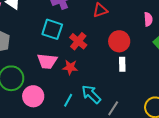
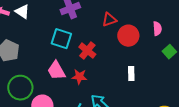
red circle: (119, 41) -> (128, 36), moved
pink trapezoid: (47, 61) -> (56, 71), turned 55

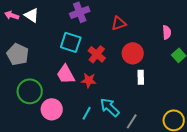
red circle: (128, 36) -> (133, 53), moved

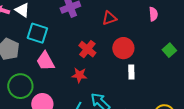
pink semicircle: (167, 32) -> (153, 14), moved
cyan square: (71, 42) -> (37, 33), moved
pink trapezoid: (66, 74) -> (45, 61), moved

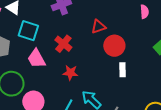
red triangle: (109, 18) -> (98, 27), moved
red cross: (87, 49) -> (63, 44), moved

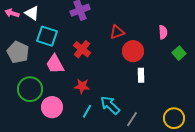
pink semicircle: (144, 12) -> (163, 32), moved
red star: (70, 73) -> (82, 86), moved

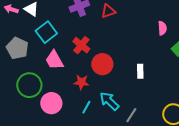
red triangle: (117, 32) -> (108, 11), moved
cyan square: (47, 36) -> (46, 32), turned 35
red circle: (133, 51) -> (102, 64), moved

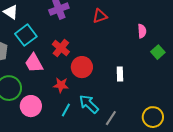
red triangle: (108, 11) -> (100, 16), moved

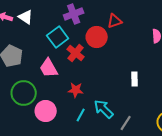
cyan square: (26, 35) -> (58, 37), moved
red circle: (82, 67) -> (97, 37), moved

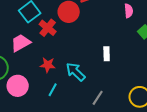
pink trapezoid: (49, 68) -> (21, 43), turned 90
cyan arrow: (104, 109) -> (76, 72), moved

